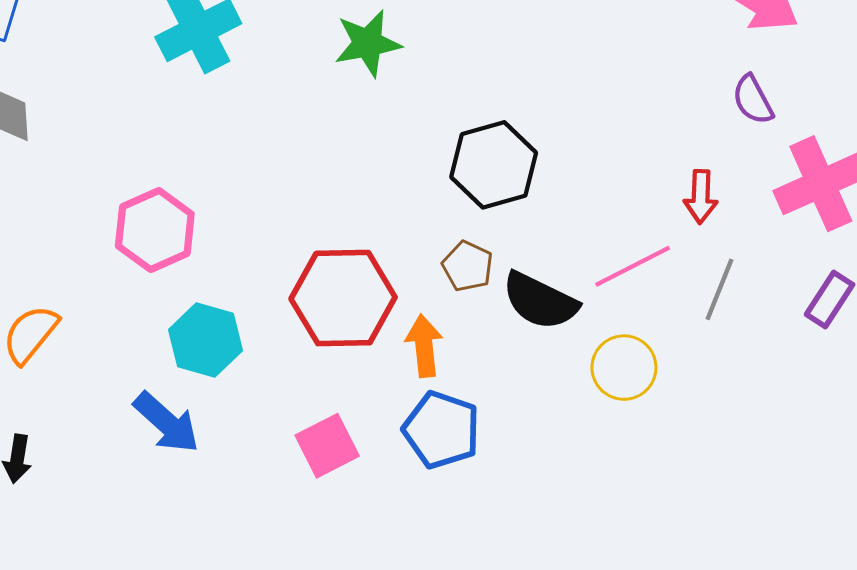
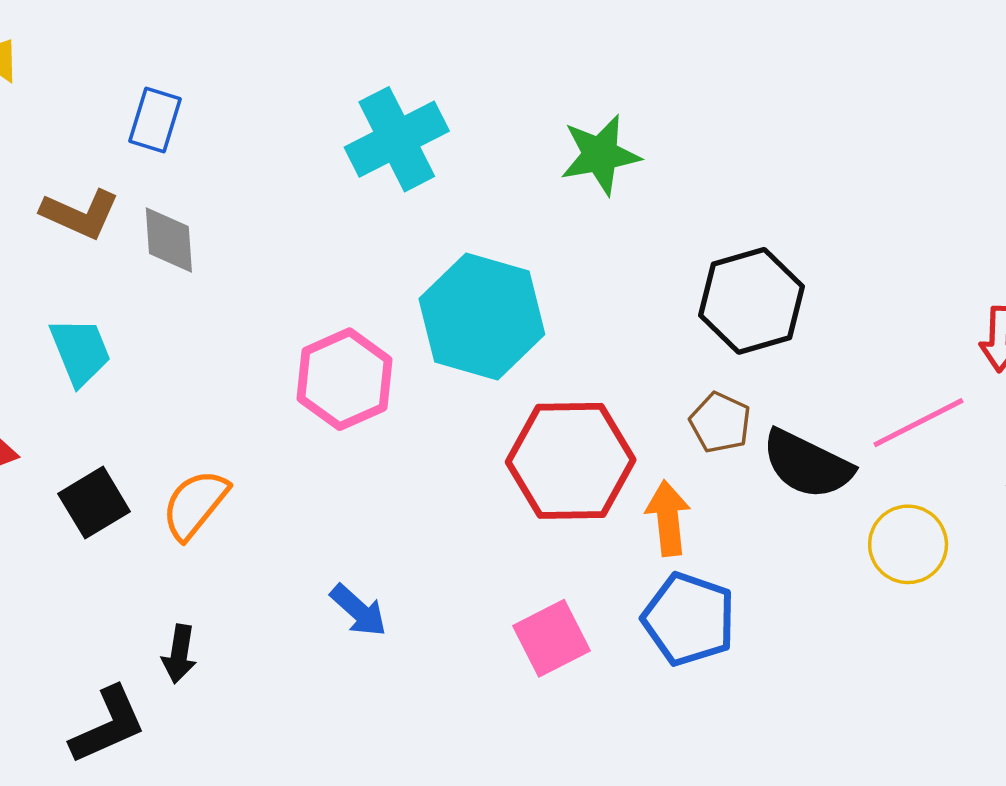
cyan hexagon: (206, 340) -> (482, 317), moved, size x1.4
blue arrow: (166, 423) -> (358, 610), size x0.7

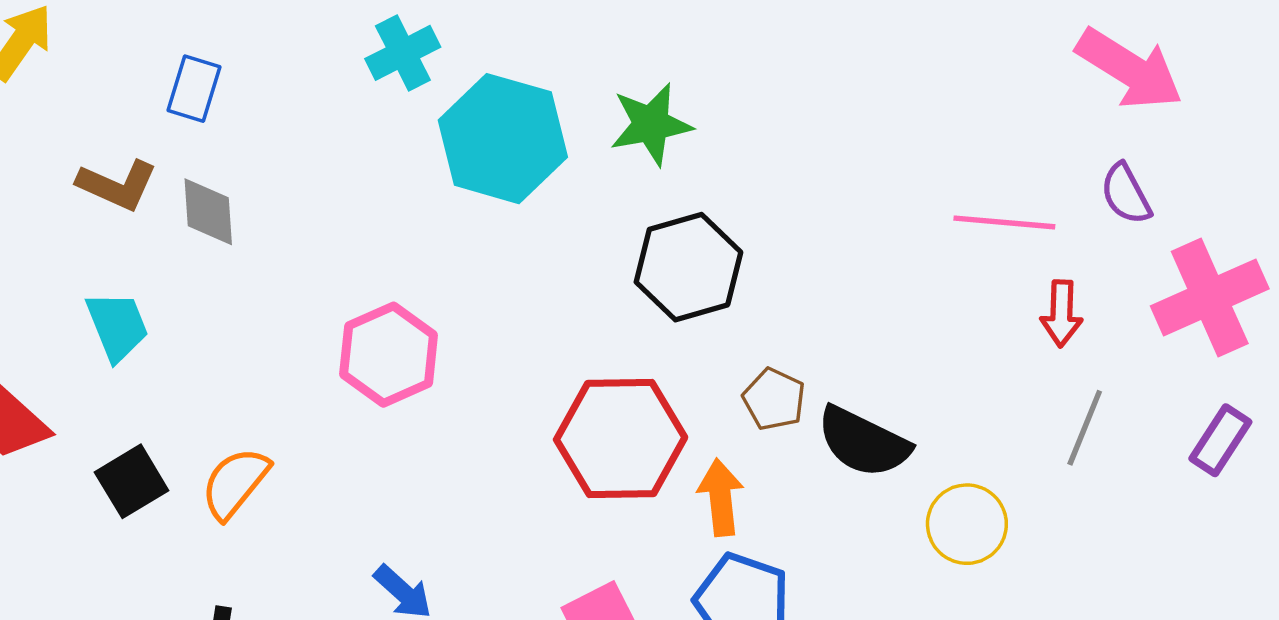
cyan cross: (397, 139) -> (403, 53), moved, size x0.7
black hexagon: (751, 301) -> (688, 267), moved
cyan hexagon: (482, 317) -> (503, 139), moved
pink line: (918, 423) -> (1004, 222), moved, turned 32

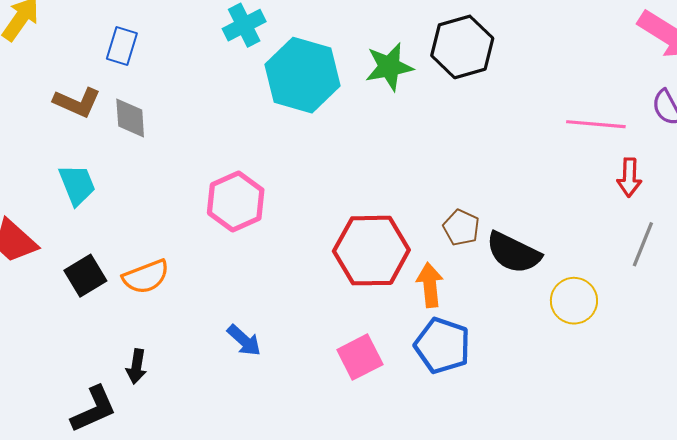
black hexagon: (688, 267) -> (462, 47), moved
orange semicircle: (235, 483) -> (146, 277), turned -150

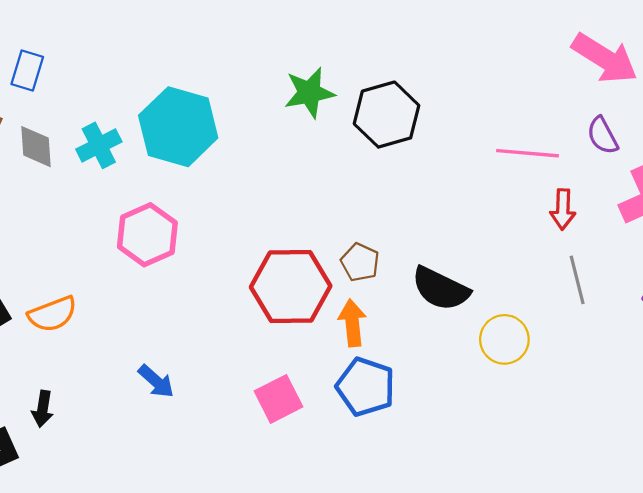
cyan cross: (244, 25) -> (99, 145), moved
black hexagon: (462, 47) -> (386, 115), moved
cyan hexagon: (302, 75) -> (178, 127), moved
brown pentagon: (461, 228) -> (360, 262), moved
gray line: (643, 244) -> (577, 280), turned -36

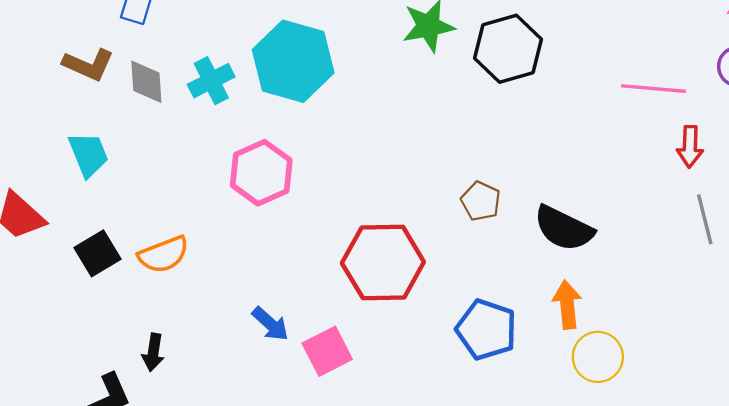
red hexagon: (291, 287) -> (383, 263), moved
orange arrow: (352, 323) -> (567, 305), moved
yellow circle: (504, 339) -> (598, 357), moved
pink square: (278, 399) -> (327, 351), moved

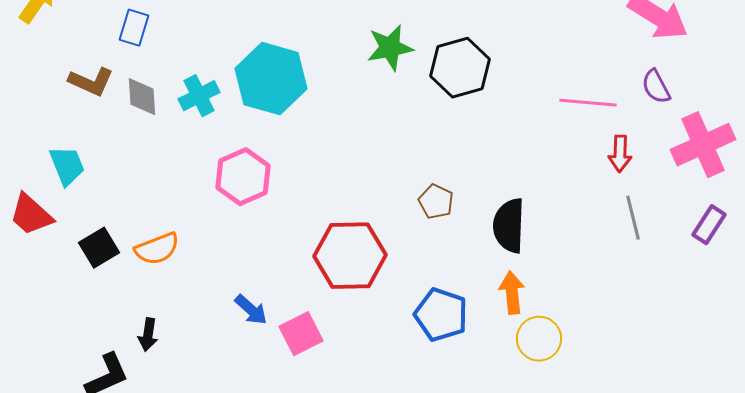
cyan trapezoid: (88, 154) -> (67, 166), moved
black semicircle: (564, 228) -> (509, 226), turned 66

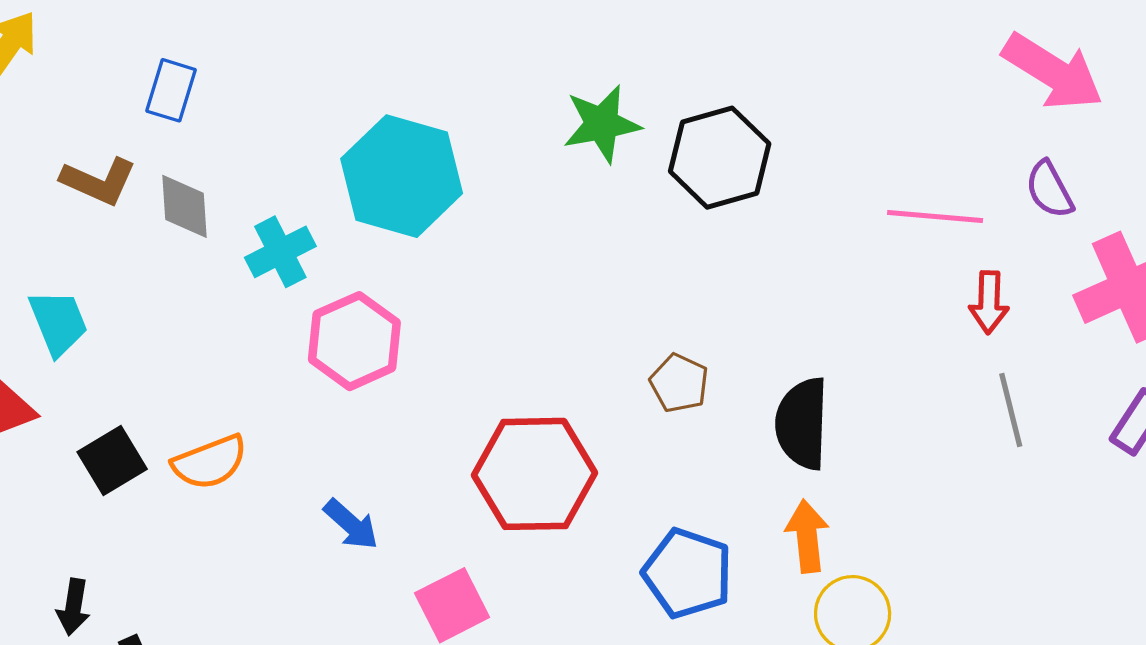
cyan cross: (199, 96) -> (280, 252), moved
blue arrow: (251, 310) -> (351, 524), moved
black arrow: (148, 335) -> (73, 607), moved

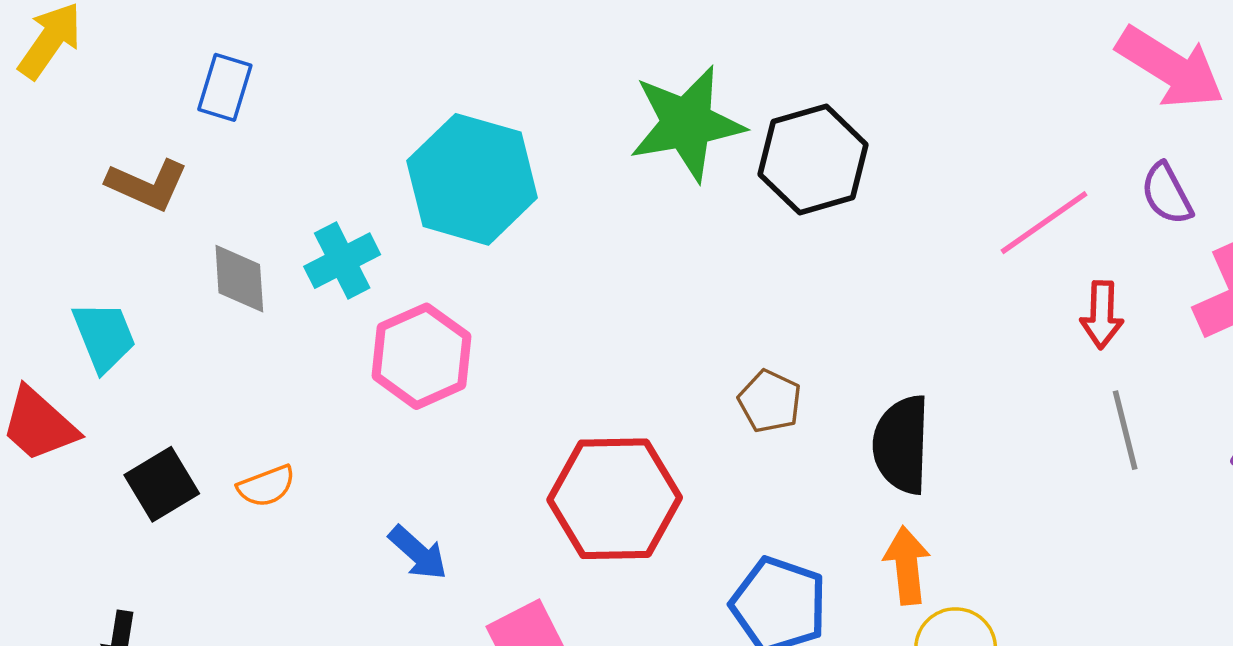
green star: (602, 124) -> (687, 123), size x1.4
gray diamond: (184, 206) -> (239, 279), moved
pink line: (935, 217) -> (1044, 223), turned -40
orange semicircle: (210, 462) -> (266, 486), size x0.7

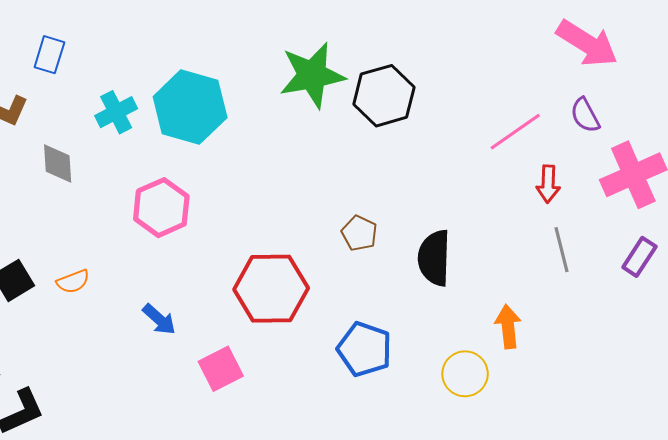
cyan cross: (342, 261) -> (116, 112), moved
orange arrow: (907, 565) -> (508, 327), moved

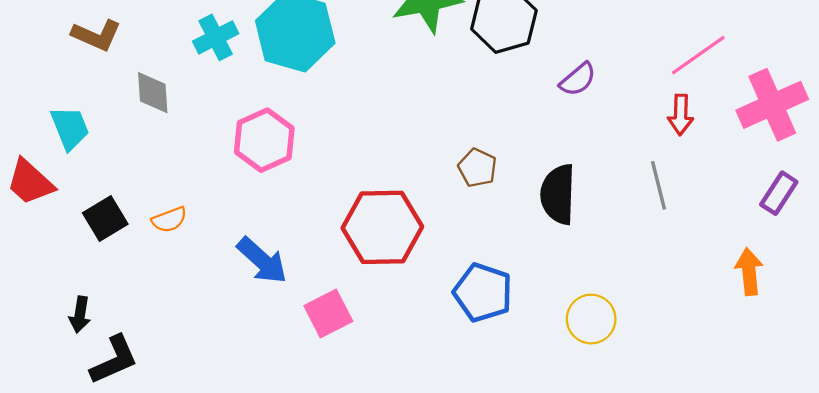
purple semicircle: (585, 115) -> (578, 79), moved, turned -102
pink line: (515, 132) -> (698, 55), moved
gray line: (561, 250) -> (658, 185), moved
blue arrow: (159, 319) -> (262, 261), size x1.4
orange arrow: (508, 327) -> (749, 272), moved

